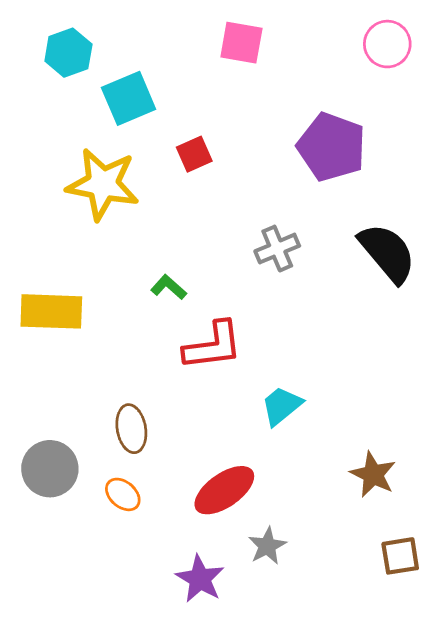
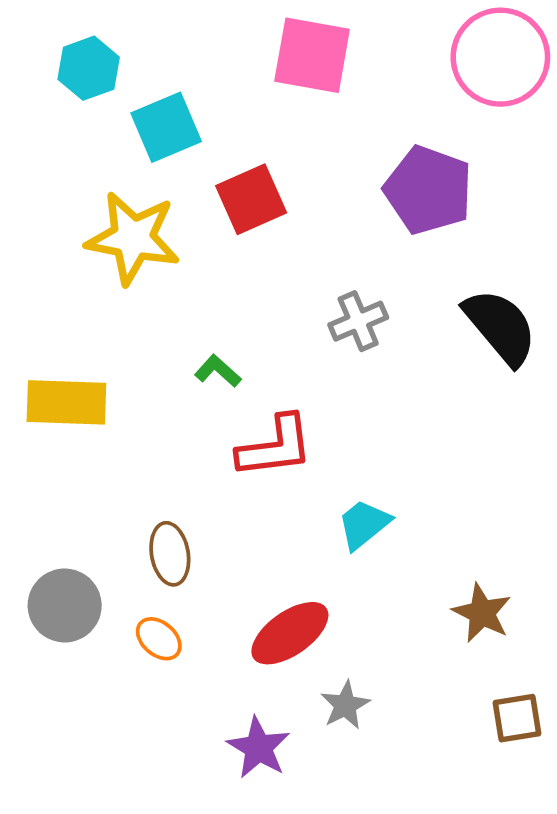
pink square: (241, 43) -> (312, 55), size x1.4
pink circle: (387, 44) -> (500, 57), size x1.6
red square: (194, 154) -> (251, 199), size x1.5

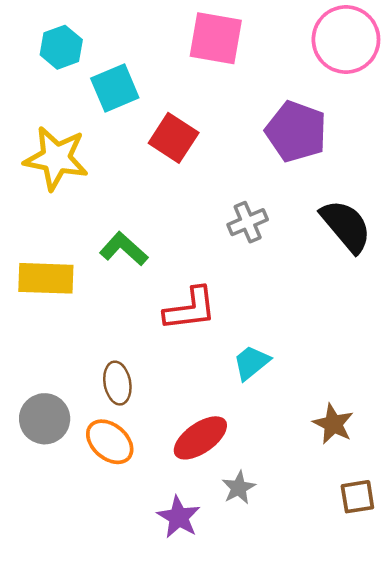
red square: (251, 199) -> (174, 138), turned -33
yellow star: (133, 238) -> (56, 158), moved
green L-shape: (218, 371) -> (124, 249), moved, size x1.5
orange ellipse: (159, 639) -> (110, 442), size x1.5

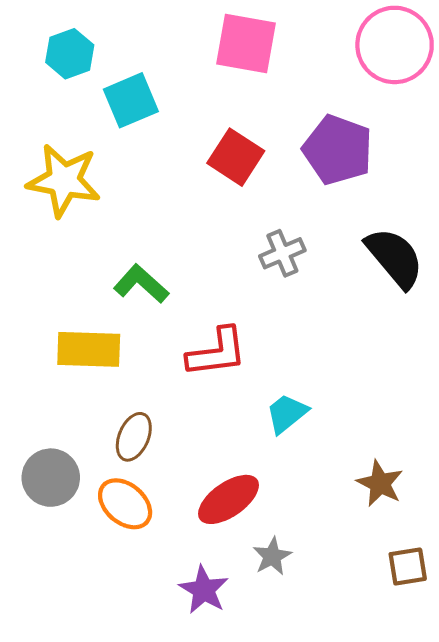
red square: (174, 138) -> (236, 157), moved
yellow rectangle: (46, 278) -> (89, 349), moved
brown ellipse: (117, 383) -> (134, 437), turned 33

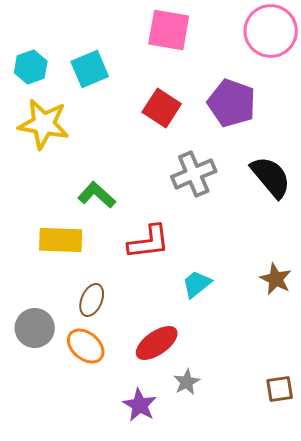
cyan hexagon: (70, 54) -> (31, 67), moved
gray cross: (282, 253) -> (194, 174), size x1.4
brown star: (380, 483) -> (276, 279), moved

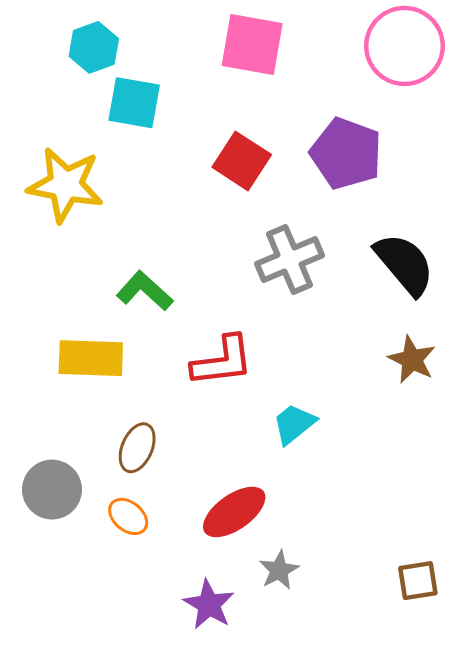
cyan hexagon: (31, 67) -> (94, 47), moved
cyan square: (90, 69) -> (134, 103), turned 33
brown star: (276, 279) -> (412, 360), moved
orange ellipse: (86, 346) -> (128, 516), size x0.7

